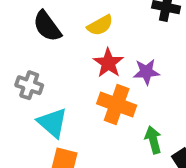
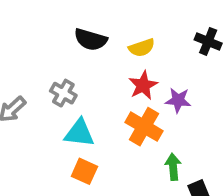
black semicircle: (47, 26) -> (91, 40), turned -48
cyan triangle: (53, 123) -> (79, 133), turned -44

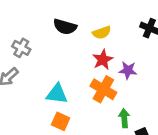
gray cross: (63, 93) -> (21, 48), moved

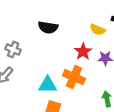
yellow semicircle: (102, 33) -> (98, 30), moved, turned 49
orange cross: (103, 89) -> (74, 77), moved

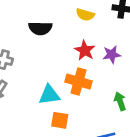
yellow semicircle: (98, 30) -> (85, 15), moved

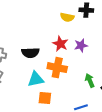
yellow semicircle: (85, 15) -> (67, 17), moved
black semicircle: (40, 28) -> (30, 53), moved

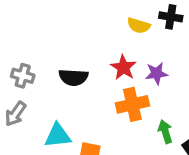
orange cross: (57, 68) -> (132, 104), moved, turned -30
cyan triangle: (36, 79) -> (58, 136), moved

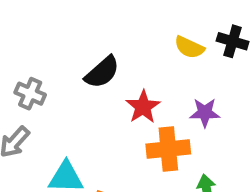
red star: (123, 67) -> (143, 107), moved
black semicircle: (73, 77) -> (102, 72), moved, turned -52

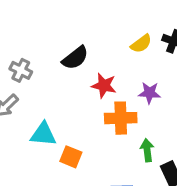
yellow semicircle: (189, 47) -> (141, 44), turned -65
red star: (143, 107) -> (104, 86), turned -30

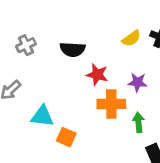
black semicircle: (75, 58) -> (72, 49), turned 40
gray cross: (21, 70) -> (26, 45), moved, turned 36
green arrow: (147, 150) -> (139, 122), moved

